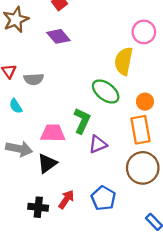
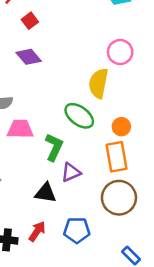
pink trapezoid: (53, 133) -> (20, 129), moved
black triangle: (47, 163) -> (46, 193), moved, turned 45
blue pentagon: (103, 198) -> (77, 230), turned -30

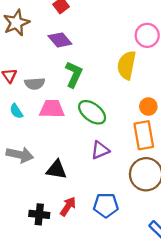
green ellipse: (79, 116) -> (92, 112), moved
green L-shape: (54, 147) -> (74, 74), moved
black triangle: (46, 193) -> (56, 170), moved

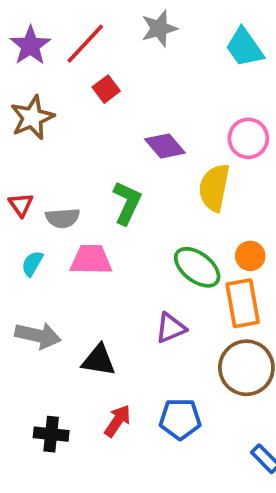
purple diamond: (60, 40) -> (165, 146), moved
cyan semicircle: (16, 111) -> (32, 263), turned 63
green ellipse: (92, 112) -> (197, 267), moved
black cross: (39, 214) -> (51, 434), moved

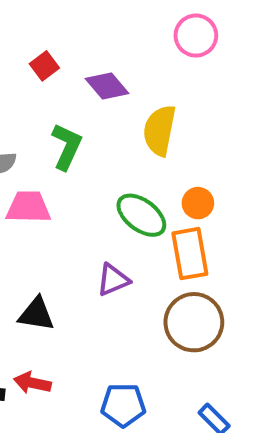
red square: (106, 89) -> (44, 66), moved
pink circle: (248, 138) -> (196, 36), moved
blue pentagon: (180, 419) -> (123, 405), moved
red arrow: (118, 421) -> (32, 383), moved, turned -112

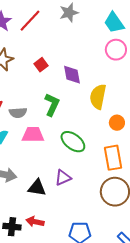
purple diamond: (107, 86) -> (72, 75), turned 30
orange circle: (198, 203) -> (117, 123), moved
green ellipse: (141, 215) -> (73, 142), moved
purple triangle: (113, 280) -> (63, 178), moved

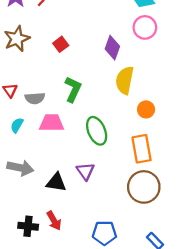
purple diamond: (72, 75) -> (112, 48), moved, turned 30
green ellipse: (73, 142) -> (97, 131), turned 30
purple triangle: (63, 178) -> (85, 171), turned -42
red arrow: (35, 222) -> (54, 221), turned -132

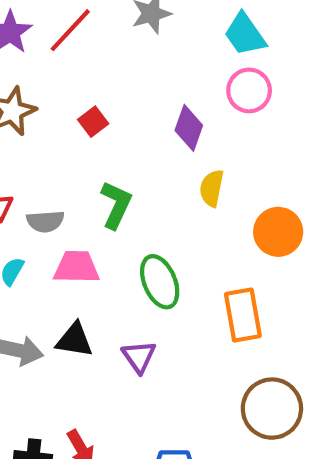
yellow semicircle: (125, 80) -> (212, 188), size x0.7
orange circle: (146, 109) -> (278, 232), moved, size x1.5
black triangle: (56, 182) -> (74, 340), moved
brown circle: (144, 187) -> (272, 409), moved

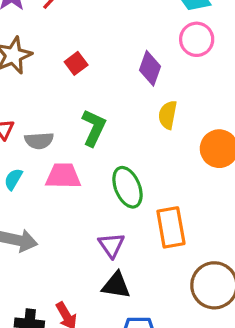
orange rectangle: (243, 315) -> (171, 227), moved
black triangle: (74, 340) -> (116, 285), moved

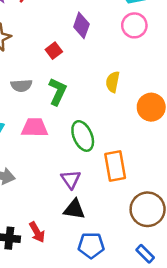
red square: (76, 63) -> (54, 51), moved
purple diamond: (150, 68) -> (81, 25), moved
gray semicircle: (39, 141) -> (21, 85), moved

